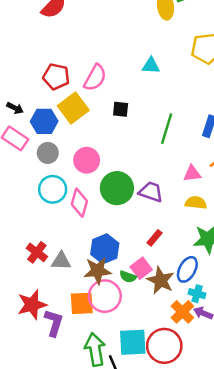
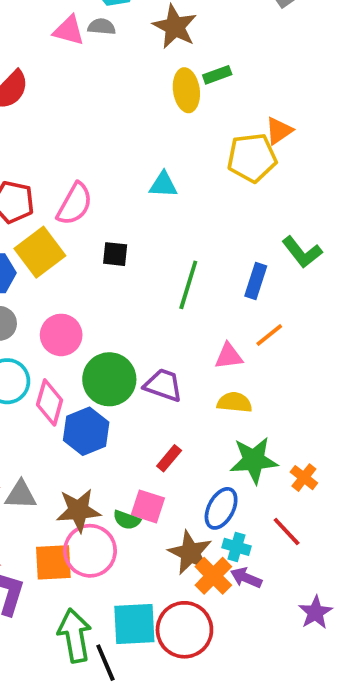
blue hexagon: (105, 249) -> (86, 431), moved
pink square: (141, 268) -> (148, 506), turned -35
brown star: (161, 280) -> (190, 553), moved

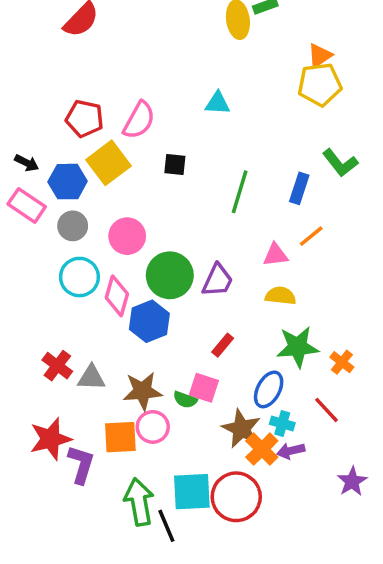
yellow pentagon: (252, 158) -> (320, 84), moved
purple trapezoid: (163, 385) -> (217, 280), turned 96
pink circle: (90, 551) -> (153, 427), size x0.7
purple arrow: (246, 578) -> (291, 451), turned -36

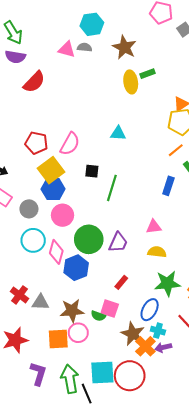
blue hexagon: (68, 182) -> (53, 189), moved
green line: (240, 192) -> (112, 188), moved
orange line: (311, 236) -> (176, 150), moved
purple L-shape: (81, 464) -> (38, 374), moved

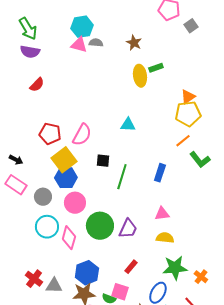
cyan hexagon: (92, 24) -> (82, 27), moved
brown star: (124, 47) -> (134, 43), size x0.7
red semicircle: (34, 82) -> (37, 85), moved, size x0.7
blue rectangle: (168, 186) -> (160, 173), moved
blue hexagon: (76, 268) -> (87, 273), moved

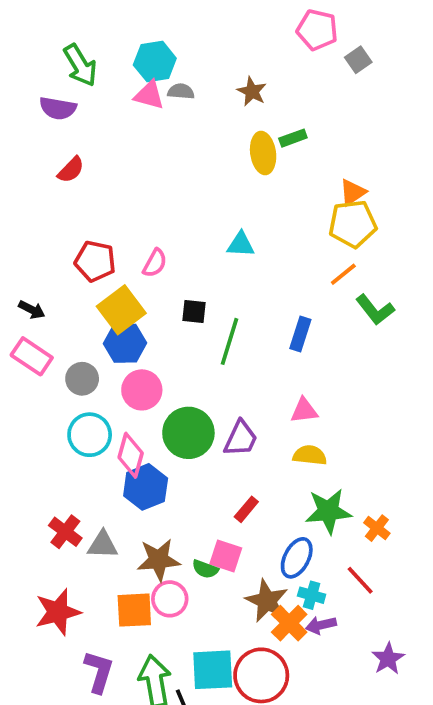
green arrow: (28, 29) -> (80, 65), moved
pink semicircle: (82, 135) -> (155, 263), size x0.7
blue hexagon: (87, 273) -> (146, 487), moved

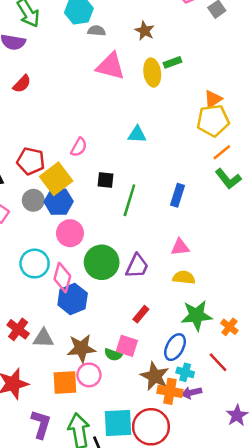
pink triangle: (149, 95) -> (110, 66), moved, size x1.4
red pentagon: (95, 261) -> (31, 161), moved
orange line: (343, 274) -> (222, 152), moved
gray circle: (82, 379) -> (33, 200), moved
orange cross: (289, 623) -> (170, 391), turned -35

